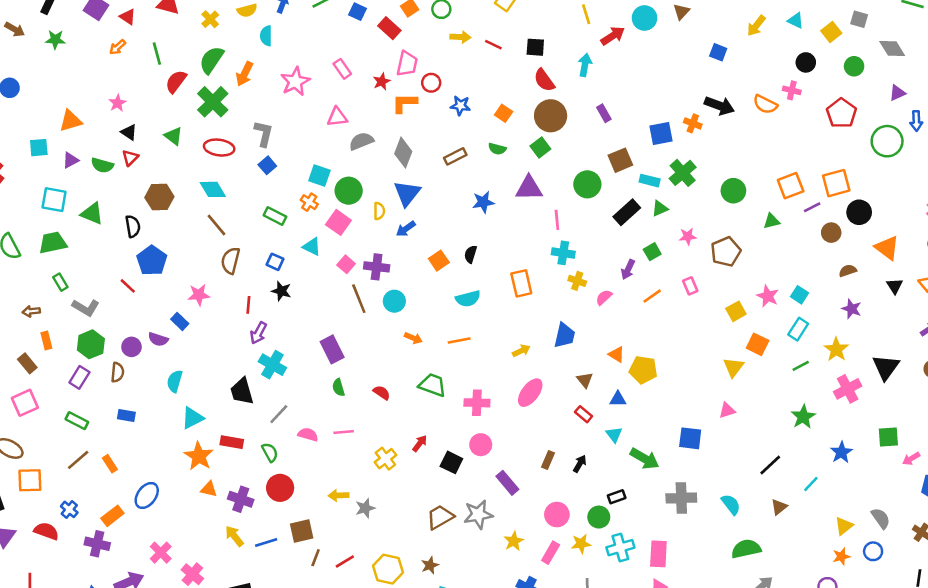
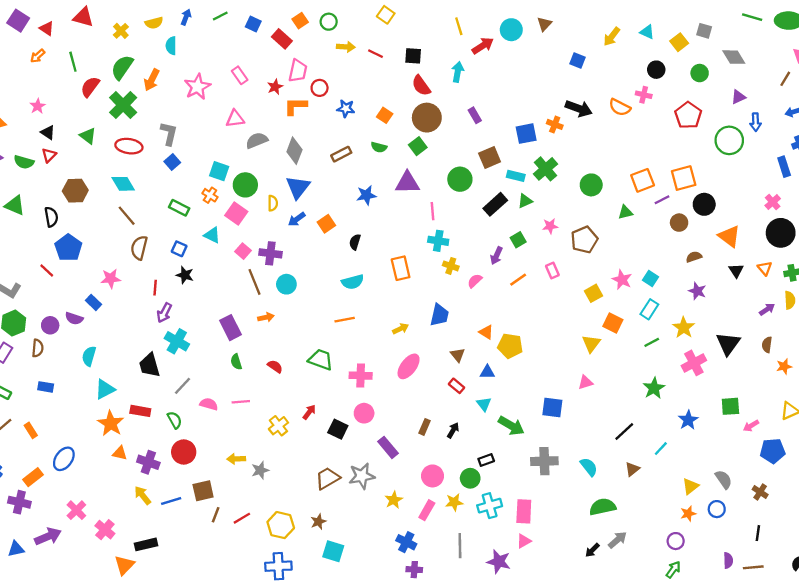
orange square: (439, 261) -> (326, 224), moved
orange arrow: (413, 338) -> (266, 317), moved, turned -35

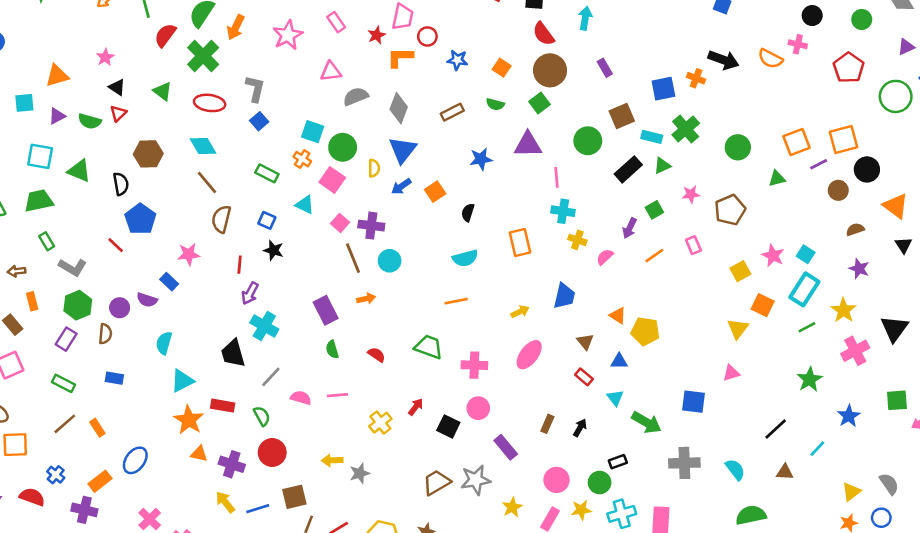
cyan rectangle: (649, 309) -> (804, 289), size x1.4
brown triangle: (632, 469) -> (785, 472), turned 42

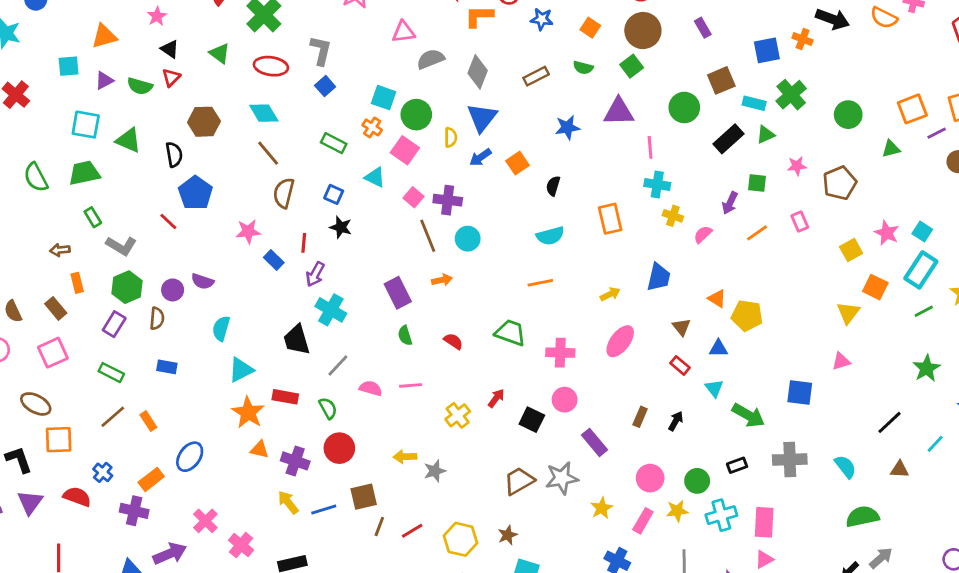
green square: (654, 210) -> (757, 183), turned 36
blue rectangle: (169, 282) -> (274, 260), moved
black rectangle: (618, 462) -> (737, 465), moved

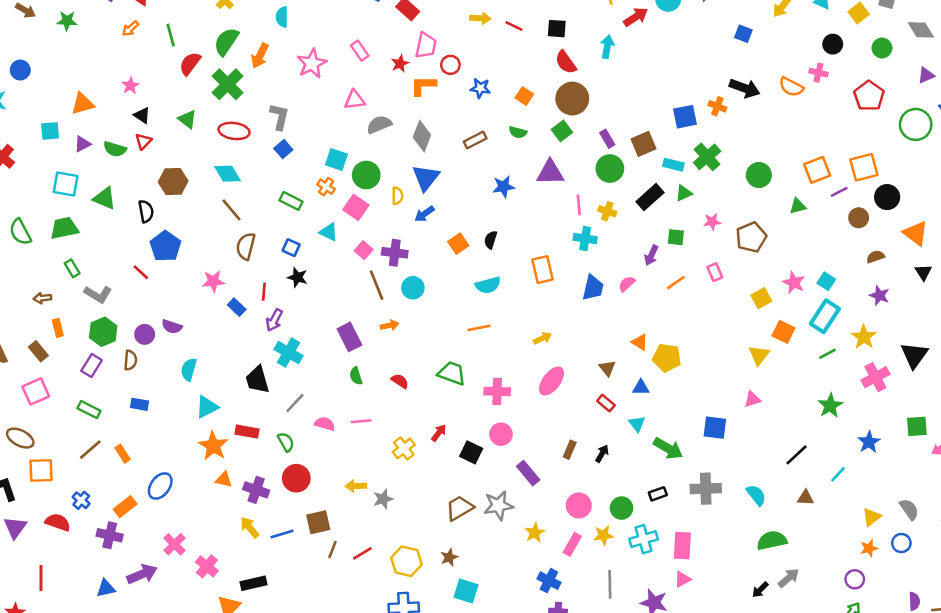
purple rectangle: (703, 28) -> (607, 139), moved
orange square: (518, 163) -> (458, 244), moved
yellow cross: (673, 216) -> (607, 211), moved
blue trapezoid: (659, 277) -> (593, 288), moved

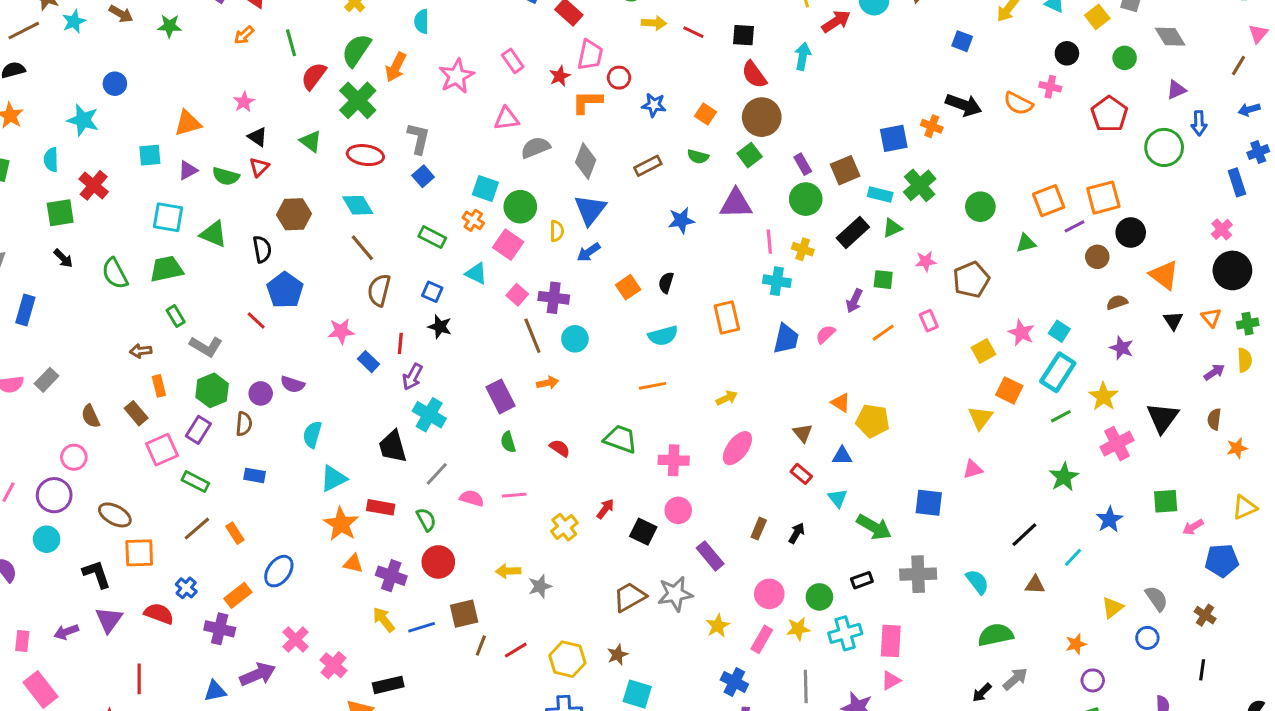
pink square: (36, 391) -> (162, 450), moved
orange star: (869, 548) -> (1076, 644), moved

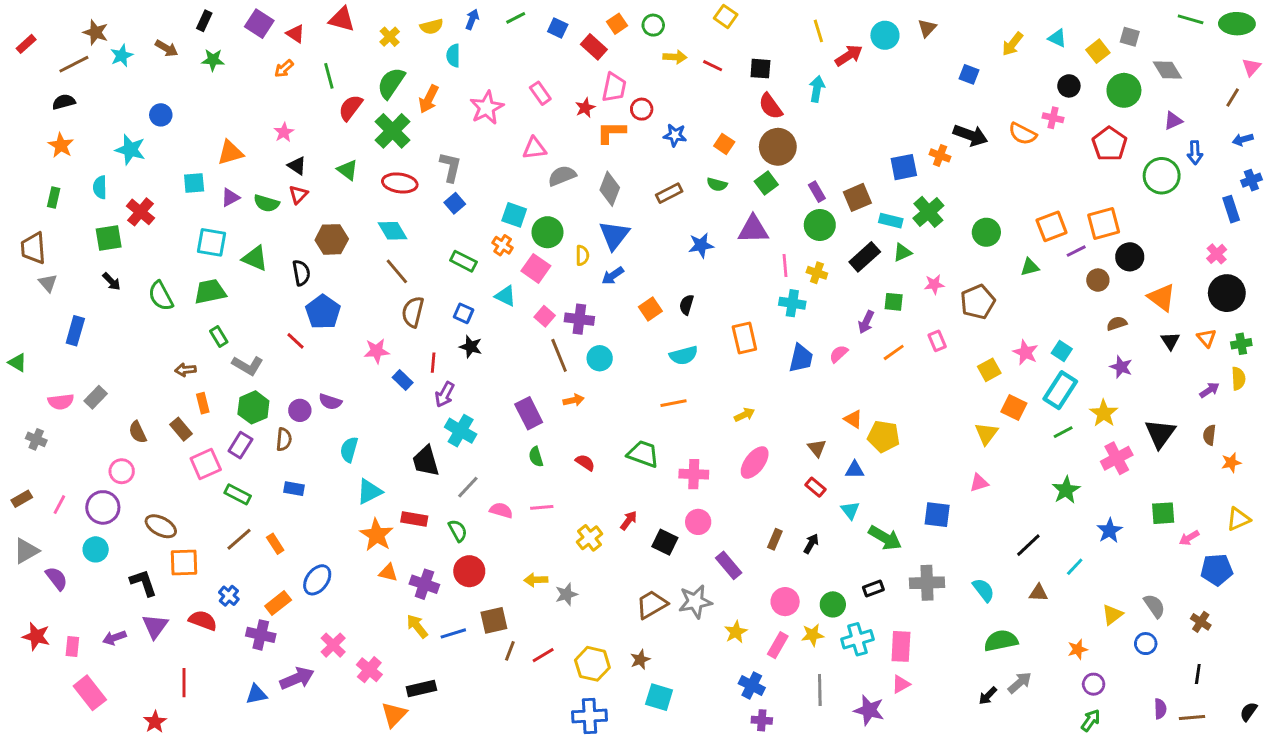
green circle: (1125, 58) -> (1124, 90), size x1.5

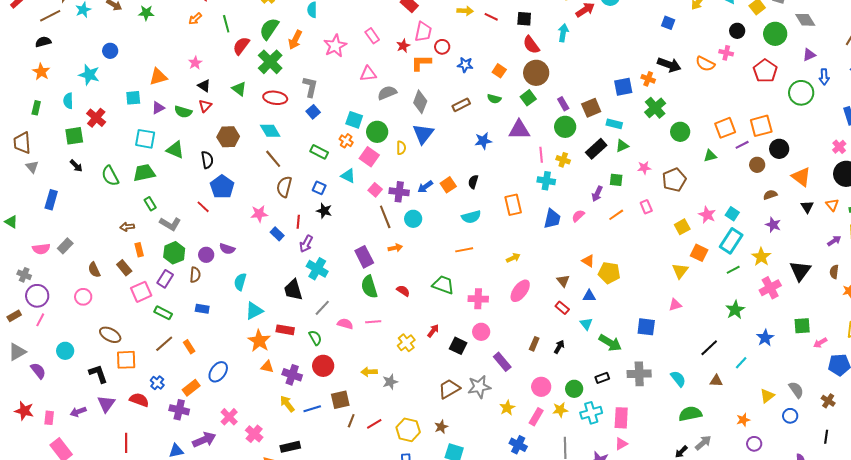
green cross: (928, 212) -> (655, 108), moved
blue arrow: (613, 276) -> (425, 187), moved
green semicircle: (536, 457) -> (369, 287), size x1.6
purple circle: (103, 507) -> (37, 296), moved

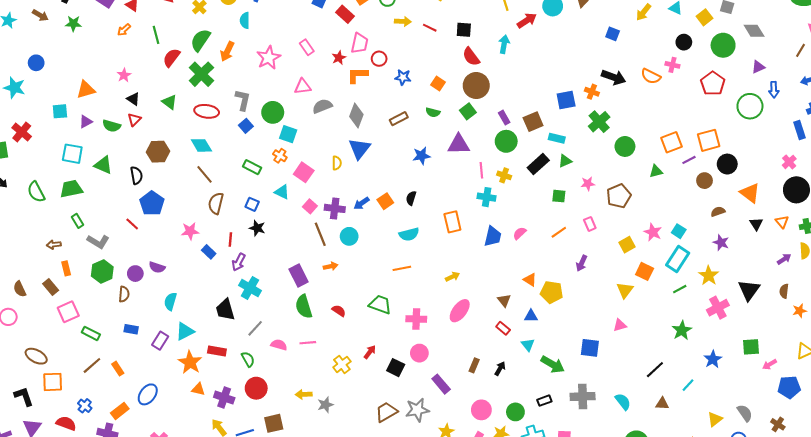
green circle: (377, 132) -> (273, 112), moved
purple arrow: (597, 194) -> (582, 263), moved
purple rectangle: (165, 279) -> (160, 341), moved

